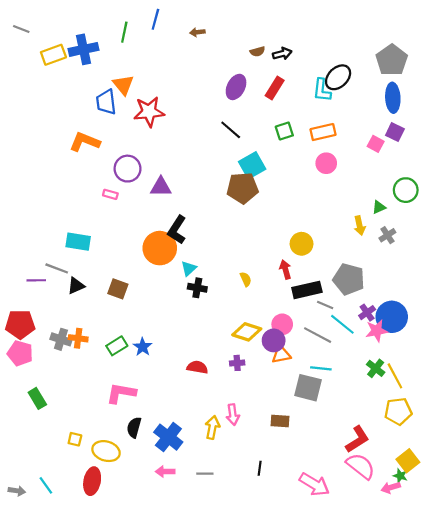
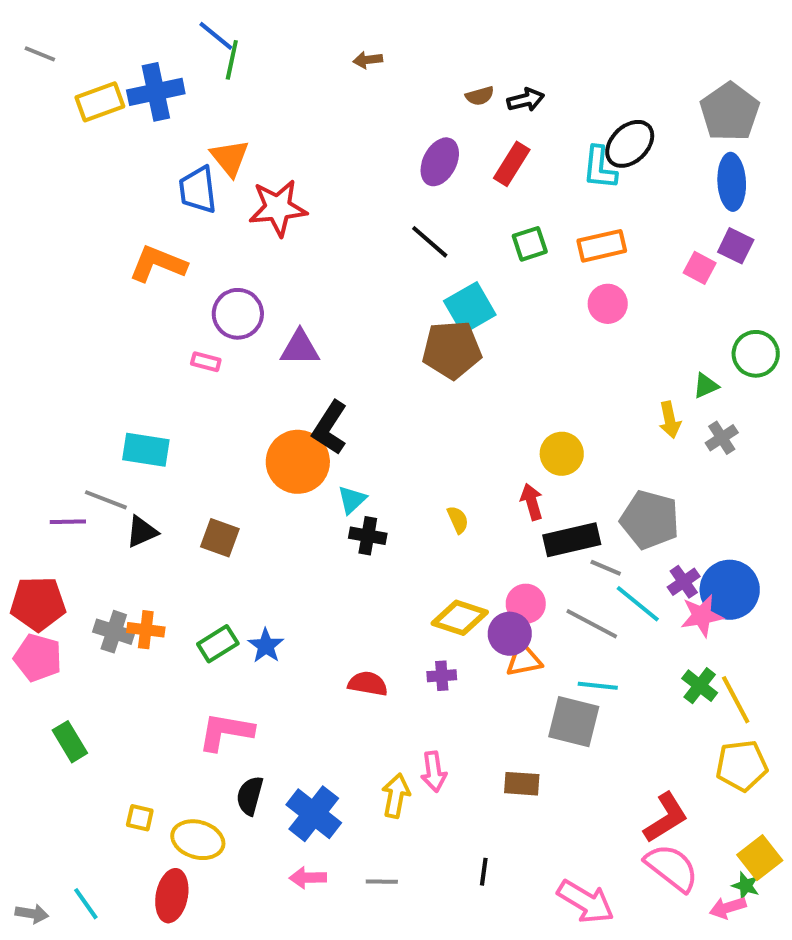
blue line: (155, 19) -> (216, 36), moved, turned -66

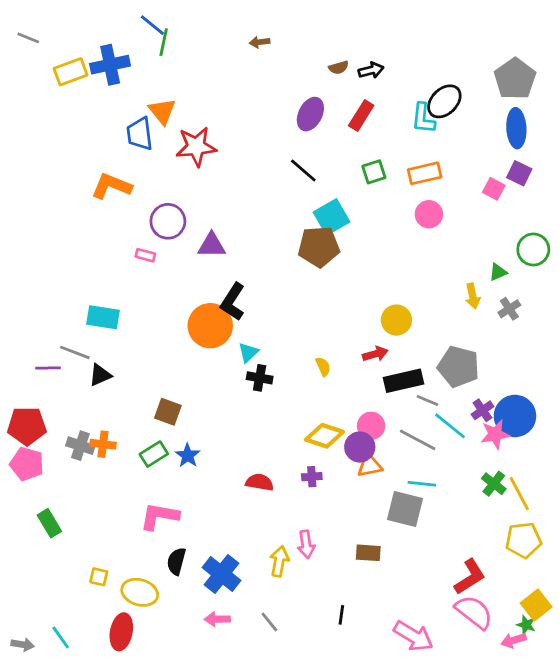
red arrow: (532, 502) -> (375, 354), turned 90
brown square: (220, 538) -> (168, 412), moved
gray line: (382, 882) -> (269, 622), turned 50

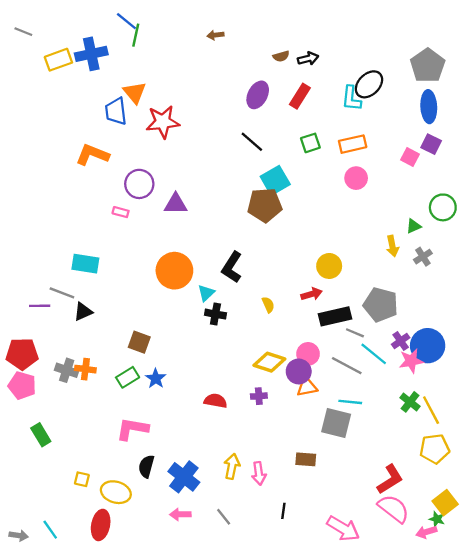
black L-shape: (233, 302) -> (232, 267), moved
pink arrow: (306, 544) -> (259, 473), moved

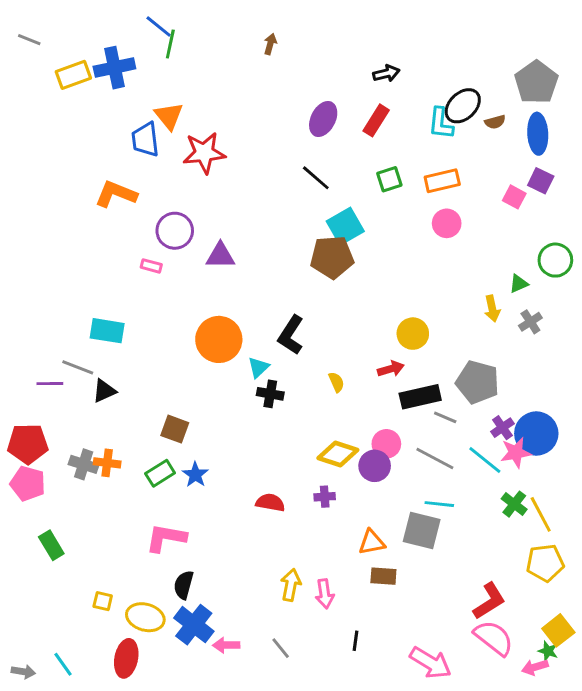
brown arrow: (215, 35) -> (270, 44), turned 112
brown semicircle: (281, 56) -> (495, 122), moved
cyan line: (374, 354) -> (485, 460), moved
orange triangle: (307, 387) -> (372, 542), moved
blue cross: (184, 477) -> (194, 625), moved

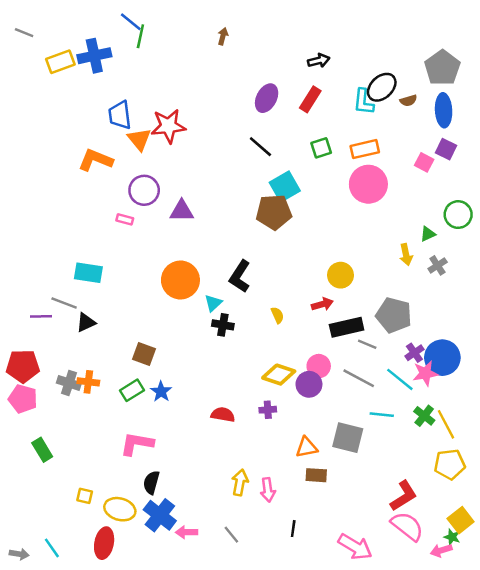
orange triangle: (169, 116) -> (139, 139), moved
pink circle: (447, 223) -> (368, 184), size x1.6
cyan line: (439, 504) -> (382, 415), moved

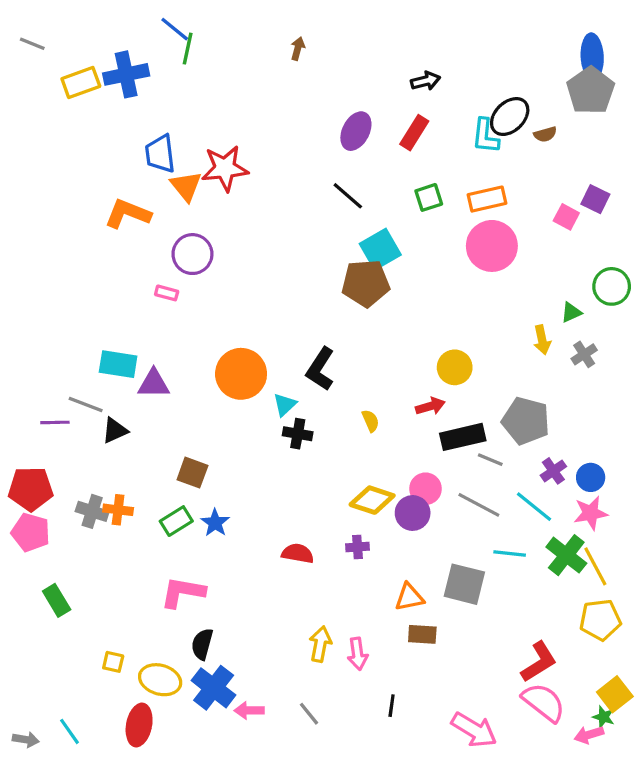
blue ellipse: (444, 110) -> (592, 57), moved
purple triangle: (182, 211) -> (154, 384), moved
blue circle: (442, 358) -> (591, 477), size x0.6
pink star: (425, 373) -> (591, 513), moved
green cross: (424, 416) -> (566, 555), size x1.4

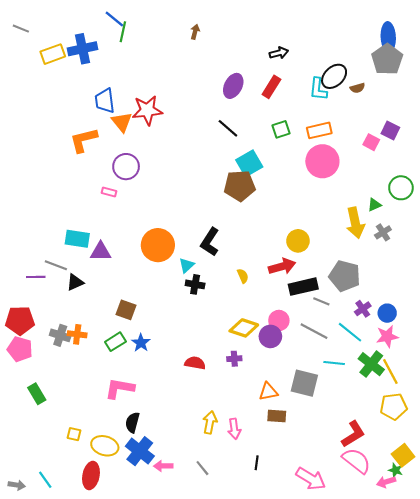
orange L-shape: (128, 214) -> (84, 140), turned -36
yellow arrow: (542, 340) -> (355, 223), size x1.6
red arrow: (430, 406) -> (282, 266), size x1.4

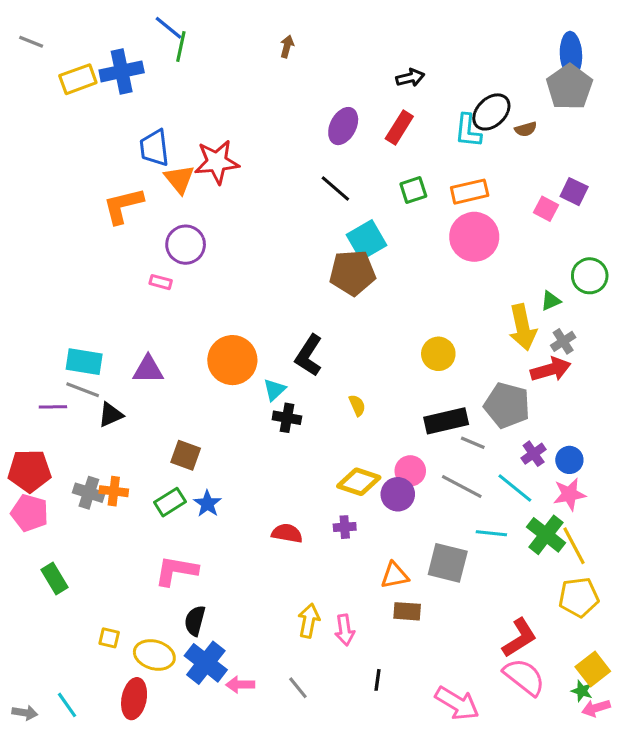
cyan rectangle: (77, 239) -> (84, 362), moved
red arrow: (282, 266) -> (551, 369), moved
pink arrow: (386, 482) -> (596, 708), moved

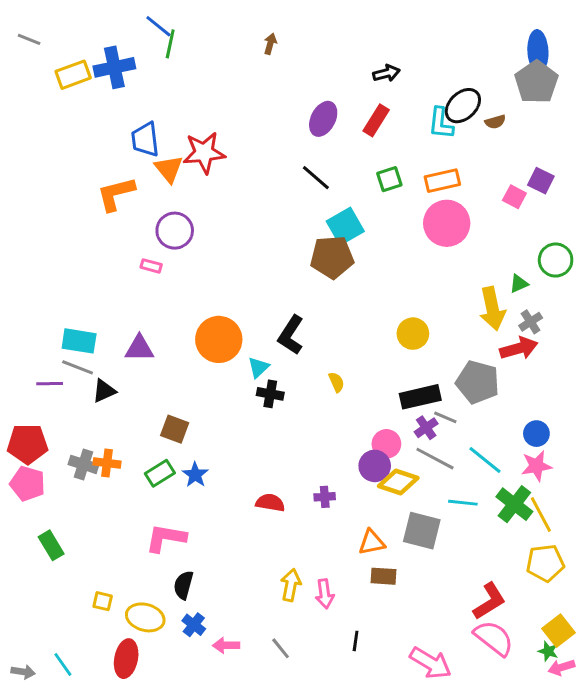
purple cross: (534, 454) -> (426, 428), moved
yellow diamond: (359, 482) -> (398, 482), moved
blue cross: (206, 663) -> (194, 625), size x0.6

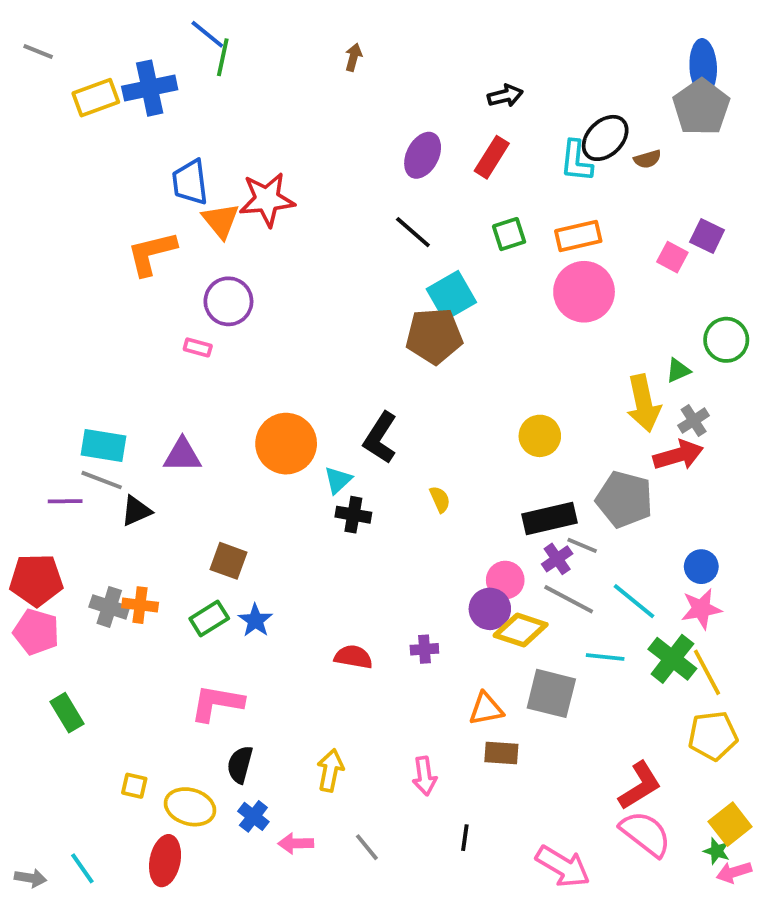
yellow arrow: (291, 585) -> (330, 770), moved

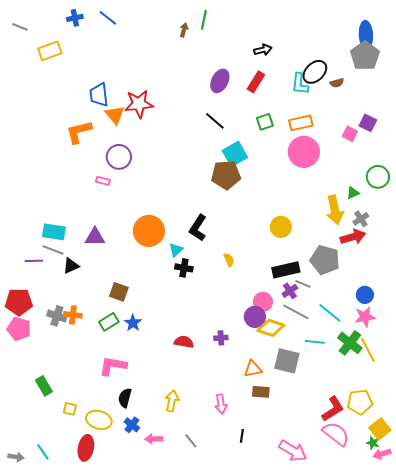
green line: (223, 57) -> (204, 20), moved
blue cross: (150, 88) -> (75, 18), moved, size x0.6
green rectangle: (67, 713) -> (44, 386), moved
yellow pentagon: (713, 736) -> (360, 402), moved

